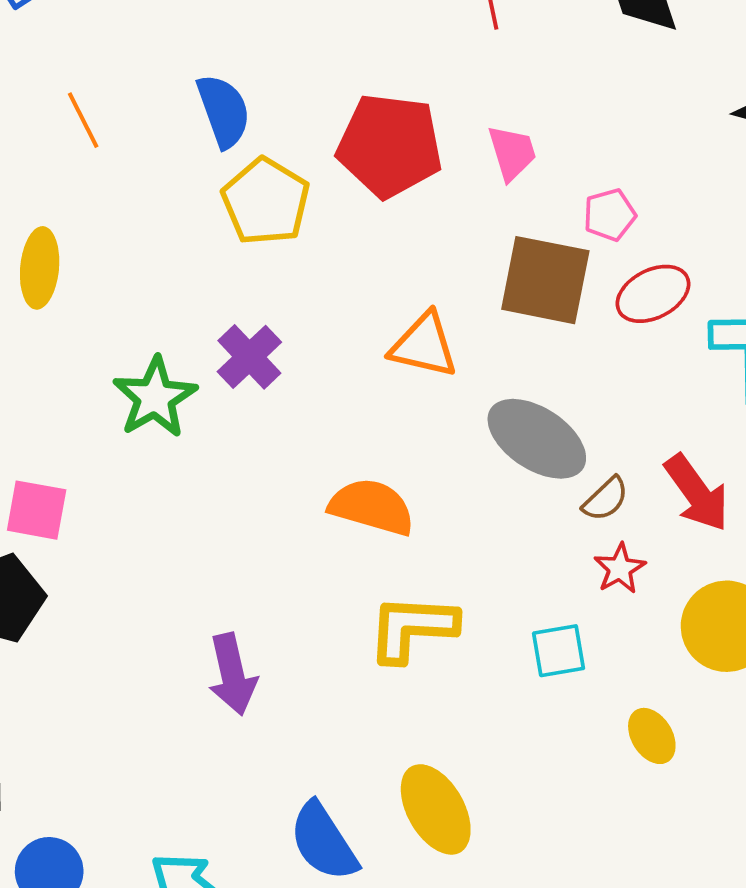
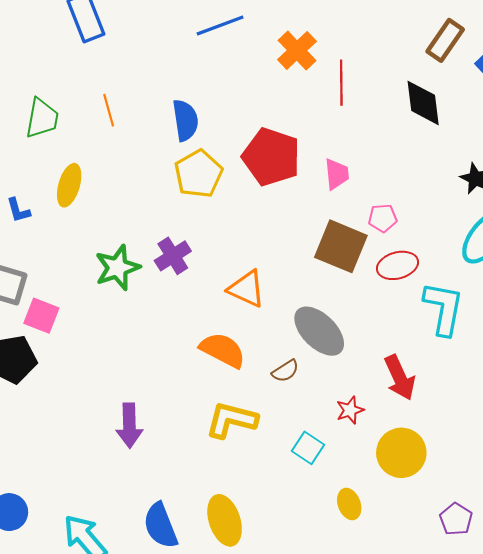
orange triangle: (424, 345) -> (247, 289), moved
brown semicircle: (606, 499) -> (285, 371), moved
cyan square: (559, 651) -> (308, 448), turned 32

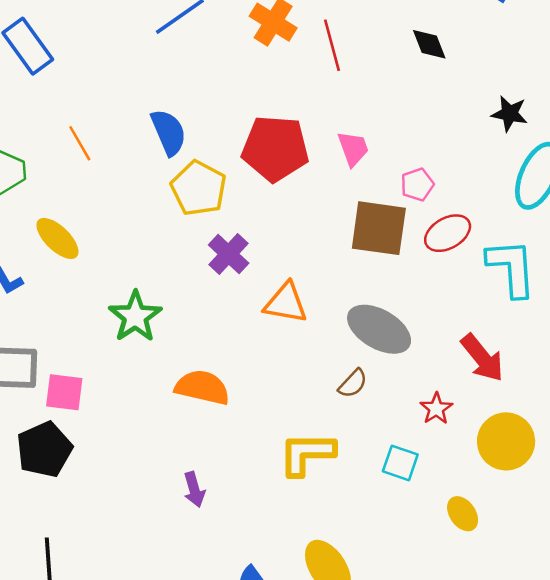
black diamond: (423, 103) -> (429, 44), size x0.7
yellow ellipse: (69, 185) -> (57, 238), turned -48
purple cross: (173, 256) -> (229, 254), moved
orange semicircle: (223, 350) -> (202, 387), moved
purple arrow: (129, 425) -> (194, 489), size x0.7

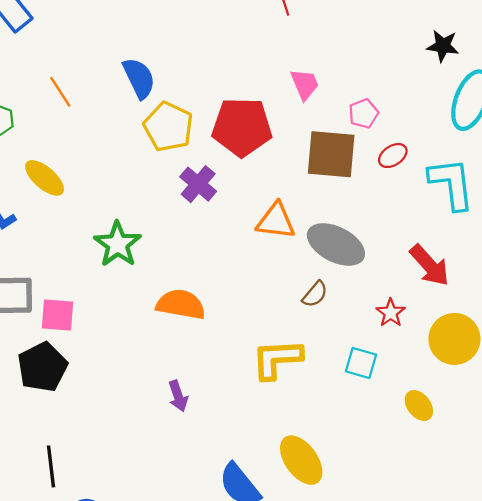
red pentagon: (275, 148) -> (242, 127), moved
red ellipse: (448, 233) -> (393, 156), size x0.7
orange triangle: (286, 303) -> (276, 221), moved

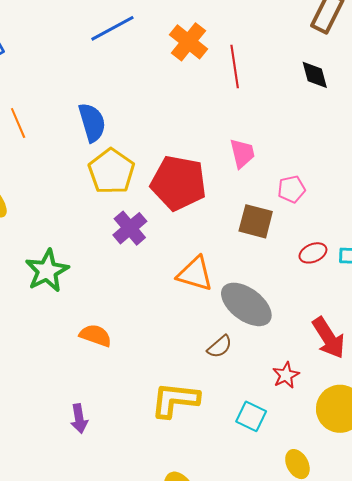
brown square: (331, 154) -> (256, 221), size x0.7
red ellipse: (393, 156) -> (313, 253), moved
orange semicircle: (181, 304) -> (96, 335), size x0.7

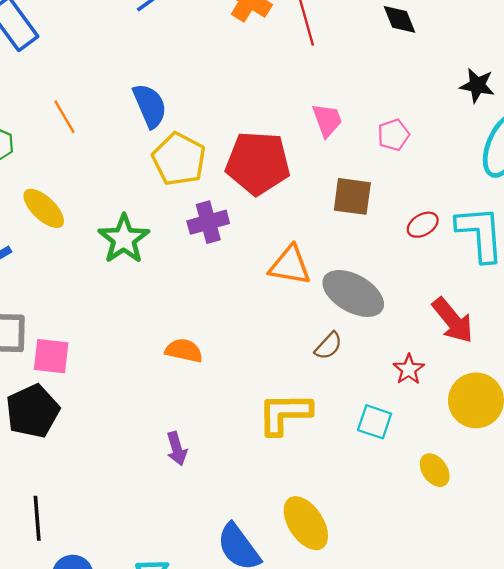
pink pentagon: (292, 189) -> (393, 135), moved
purple cross: (130, 228) -> (208, 222), turned 32
green star: (47, 271) -> (124, 239), moved

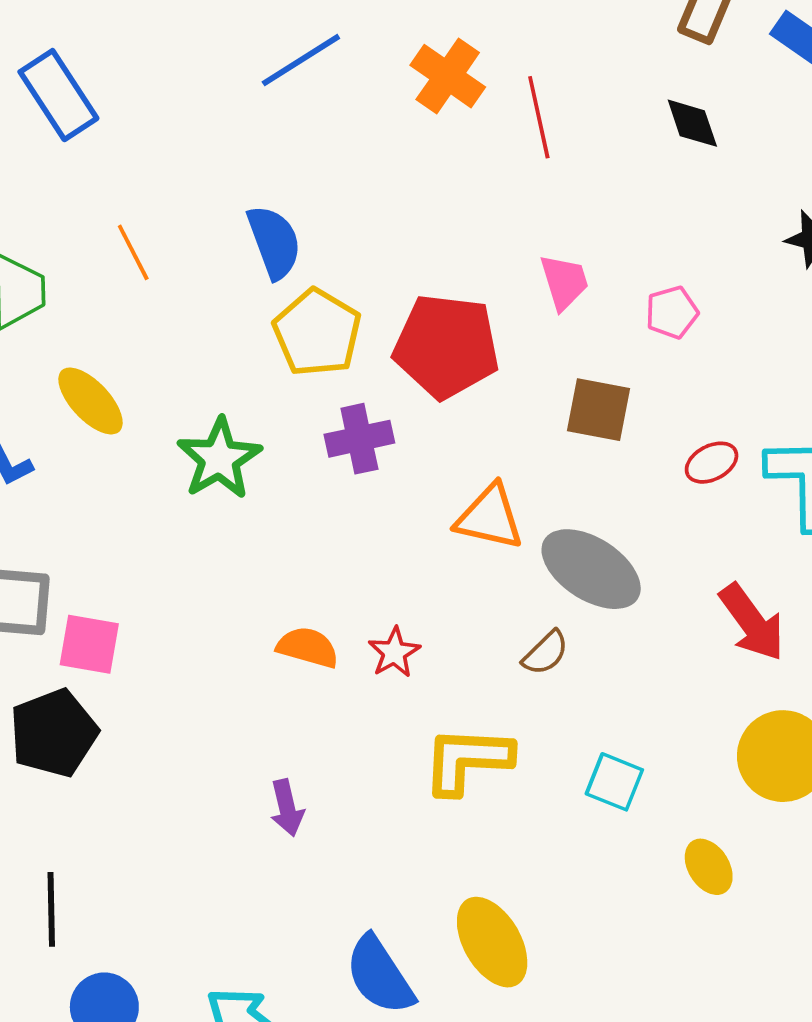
red star: (409, 369) -> (394, 652), moved

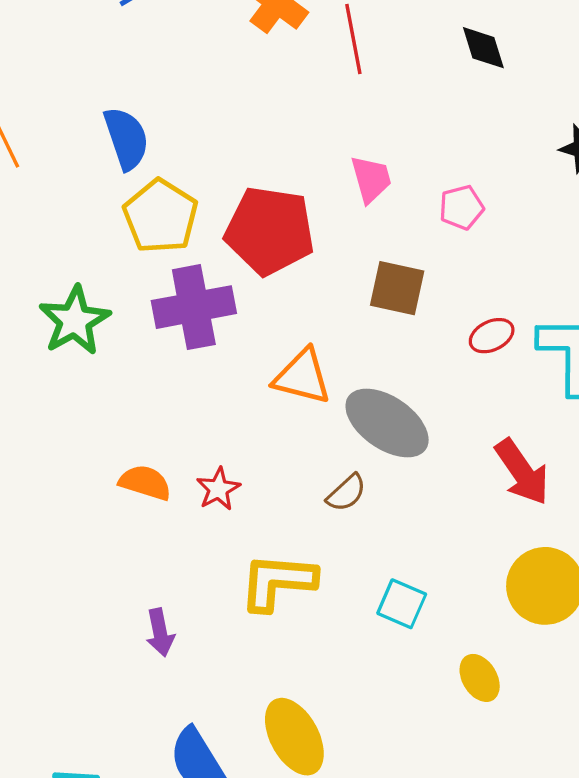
purple cross: (359, 439) -> (194, 307), size x1.4
purple arrow: (287, 808) -> (160, 633), moved

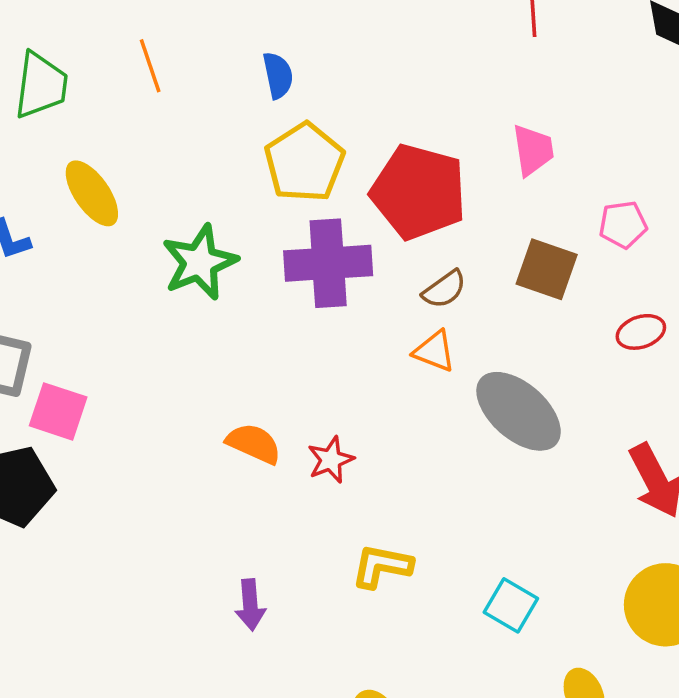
blue semicircle: (126, 138) -> (278, 75), size x0.7
pink pentagon: (461, 207) -> (623, 225), moved
orange triangle: (302, 377) -> (434, 351), size x0.7
brown semicircle: (346, 493) -> (444, 289), moved
yellow L-shape: (278, 582) -> (382, 566), size x0.7

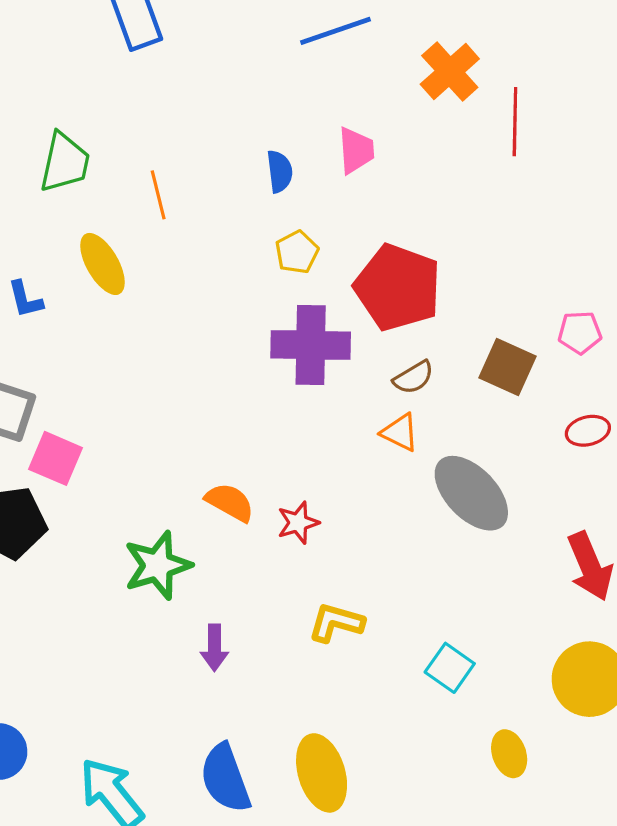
orange line: (150, 66) -> (158, 195), moved
pink trapezoid: (533, 150) -> (356, 150), moved
yellow pentagon: (304, 162) -> (297, 252), size x0.6
green star: (200, 262) -> (158, 565), moved

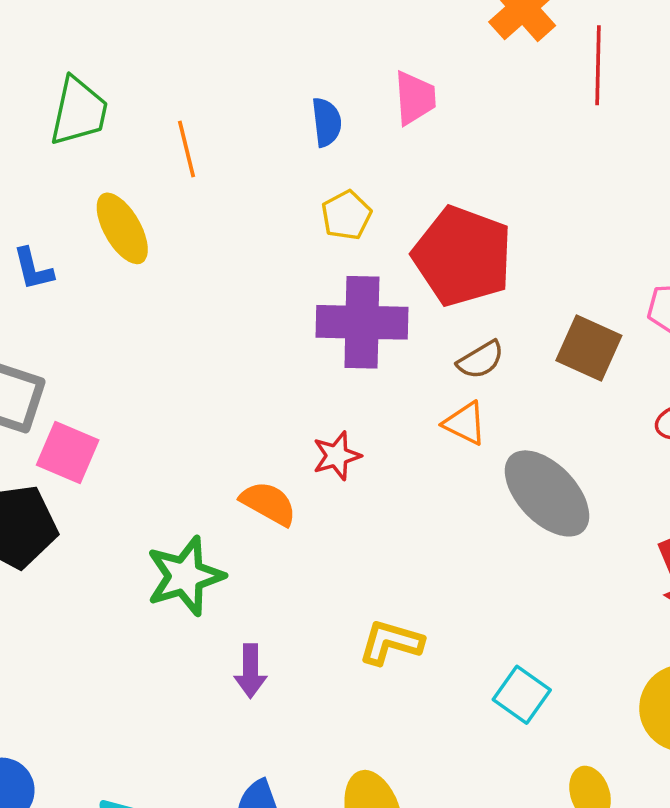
red star: (298, 523) -> (337, 456), moved

